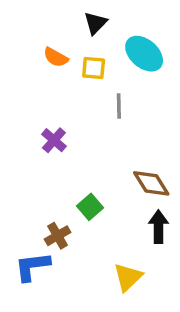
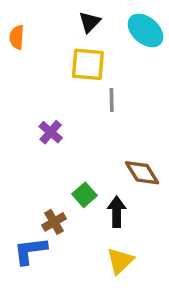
cyan ellipse: (144, 54) -> (145, 30), moved
orange semicircle: (56, 57) -> (17, 37), moved, turned 65
yellow square: (94, 68) -> (88, 64), size x1.5
black arrow: (158, 227) -> (117, 212), moved

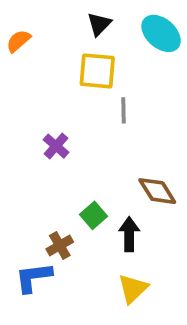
orange semicircle: (17, 37) -> (18, 41), turned 45

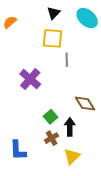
purple cross: (56, 146) -> (30, 79), size x1.5
brown cross: (60, 245) -> (52, 138), moved
blue L-shape: (33, 277) -> (18, 150), turned -85

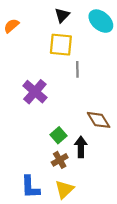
blue L-shape: (18, 150) -> (30, 187), moved
yellow triangle: (72, 156) -> (64, 189), moved

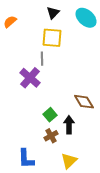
gray line: (77, 69) -> (42, 59), moved
yellow triangle: (64, 189) -> (69, 161), moved

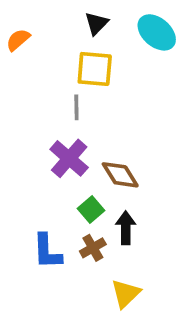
purple cross: (30, 78) -> (69, 158), moved
brown diamond: (84, 102) -> (120, 175), moved
blue L-shape: (26, 159) -> (47, 251), moved

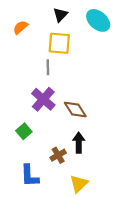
orange semicircle: (18, 40) -> (20, 27), moved
green square: (91, 210) -> (24, 131), moved
blue L-shape: (47, 251) -> (30, 176), moved

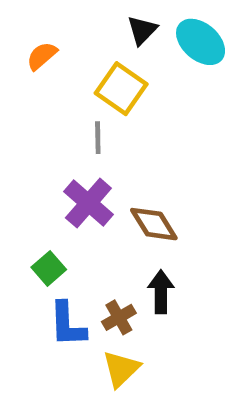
black triangle: (60, 15) -> (142, 30), moved
yellow square: (59, 43) -> (121, 89), turned 30
blue L-shape: (30, 176) -> (67, 324), moved
yellow triangle: (79, 184) -> (121, 369), moved

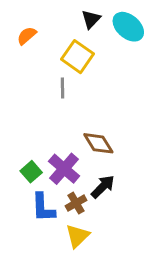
purple cross: (88, 203) -> (64, 169), moved
black arrow: (161, 292) -> (103, 187), turned 45

